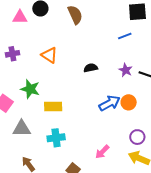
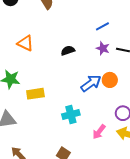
blue line: (125, 36) -> (102, 26), moved
cyan cross: (56, 138) -> (71, 114), moved
pink arrow: (102, 152) -> (99, 132), moved

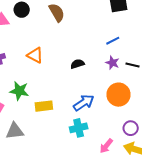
orange circle: (110, 80) -> (119, 95), size x1.5
blue arrow: (91, 83) -> (84, 103), moved

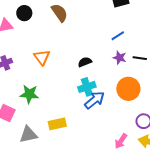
orange triangle: (35, 55) -> (42, 57), turned 30
yellow rectangle: (44, 106) -> (57, 124), moved
cyan cross: (79, 128) -> (87, 87), moved

